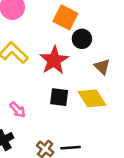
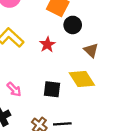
red star: (54, 60) -> (47, 45), size x0.6
black square: (59, 97) -> (52, 89), moved

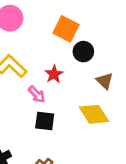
pink arrow: (14, 89) -> (37, 94), moved
black square: (52, 89) -> (45, 121), moved

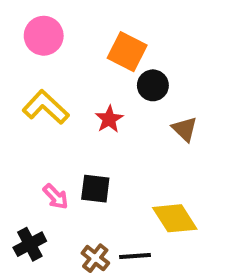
pink arrow: (37, 94) -> (56, 197), moved
yellow diamond: (94, 114) -> (175, 218), moved

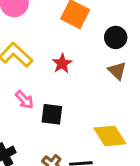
black circle: (153, 85) -> (116, 37), moved
pink arrow: (56, 197) -> (24, 100), moved

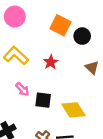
black circle: (116, 37) -> (82, 36), moved
yellow diamond: (110, 136) -> (73, 110), moved

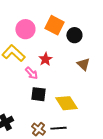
pink circle: (15, 17) -> (25, 29), moved
pink arrow: (22, 89) -> (31, 73), moved

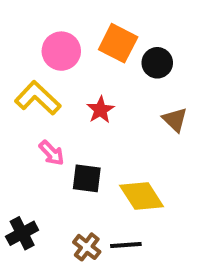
pink arrow: (31, 73) -> (51, 153), moved

